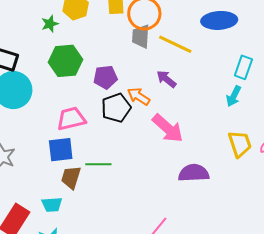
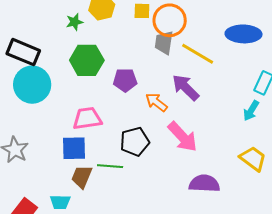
purple arrow: (166, 79) -> (186, 87), size x1.4
black pentagon: (116, 108) -> (135, 142), moved
yellow trapezoid: (240, 144) -> (253, 159), turned -40

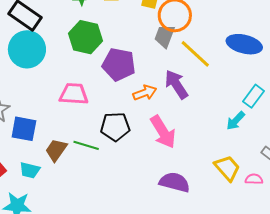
purple pentagon: (125, 80) -> (119, 64), size x1.4
orange arrow: (156, 102) -> (145, 93), turned 110
blue square: (74, 148) -> (24, 129), moved

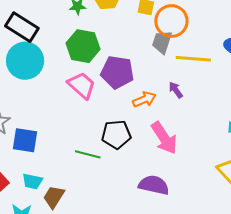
yellow line: (195, 54) -> (193, 59), turned -36
purple arrow: (176, 84) -> (176, 90), size x0.6
pink trapezoid: (74, 94) -> (82, 85), moved, turned 40
brown trapezoid: (56, 150) -> (54, 197), moved
purple semicircle: (175, 182) -> (154, 185), moved

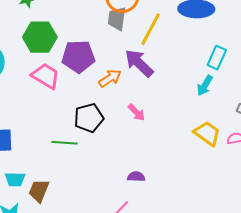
yellow line: (193, 59) -> (151, 29), turned -56
purple arrow: (176, 90) -> (139, 63), size x1.8
pink arrow: (164, 138) -> (137, 112), size x0.6
purple semicircle: (154, 185) -> (136, 177), moved, size x0.6

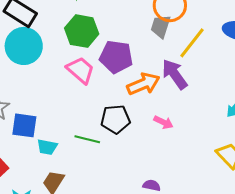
orange arrow: (110, 78) -> (143, 84), size x1.4
pink arrow: (137, 112) -> (163, 122), turned -30
cyan trapezoid: (15, 179) -> (47, 147), moved

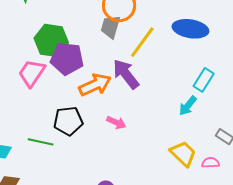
green hexagon: (82, 31) -> (51, 40), moved
pink trapezoid: (80, 70) -> (32, 73), turned -96

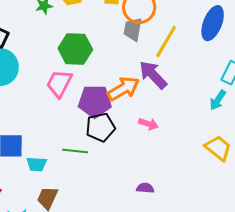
blue ellipse: (190, 29) -> (213, 23), turned -72
purple pentagon: (67, 59) -> (95, 101), moved

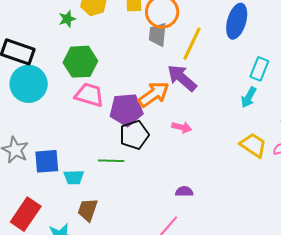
green hexagon: (75, 49) -> (80, 62), moved
pink trapezoid: (59, 83) -> (89, 95), turned 84

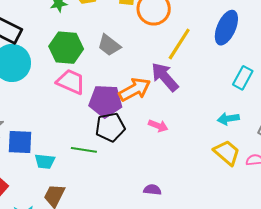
gray trapezoid: (158, 34) -> (109, 45), moved, turned -65
cyan arrow: (249, 97) -> (228, 119), moved, turned 45

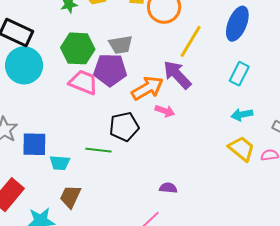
gray trapezoid: (109, 45) -> (121, 45), turned -45
cyan rectangle: (243, 78) -> (239, 74), moved
purple pentagon: (105, 101) -> (110, 70), moved
pink arrow: (158, 126) -> (165, 111), moved

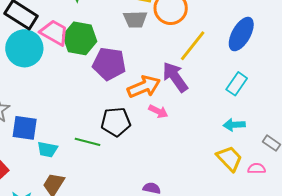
gray trapezoid: (121, 45) -> (135, 19), moved
pink trapezoid: (83, 82) -> (54, 33), moved

